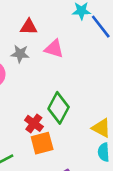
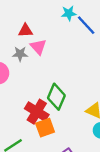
pink triangle: (54, 49) -> (38, 47), moved, turned 36
red cross: (34, 123) -> (37, 112), size x1.5

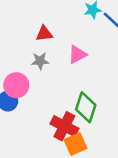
pink triangle: (38, 47) -> (77, 54), moved, turned 48

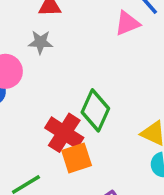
pink triangle: (77, 54) -> (127, 23), moved

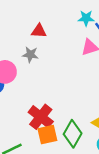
green diamond: (95, 110) -> (73, 134), moved

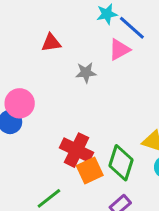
gray star: (30, 55) -> (86, 73), moved

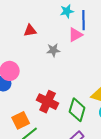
blue line: (132, 28) -> (83, 20), turned 48
orange square: (90, 170) -> (21, 120), moved

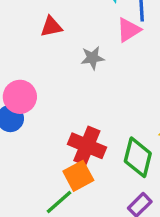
orange square: (21, 120) -> (78, 176), moved

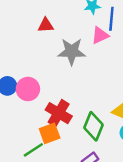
gray star: (92, 58) -> (72, 52), size x1.6
pink circle: (20, 97) -> (28, 89), moved

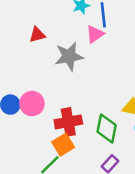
red cross: (59, 113) -> (68, 122), turned -30

